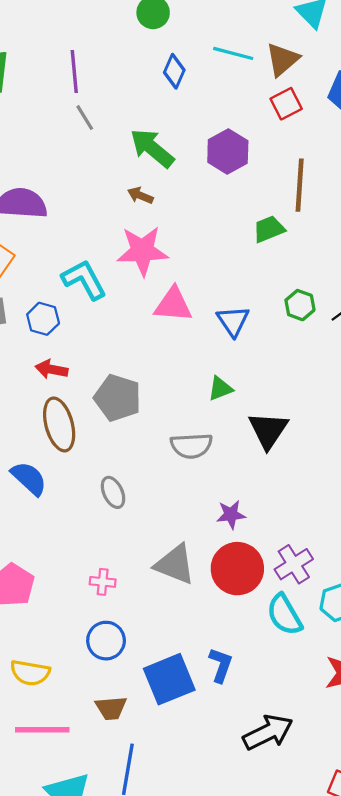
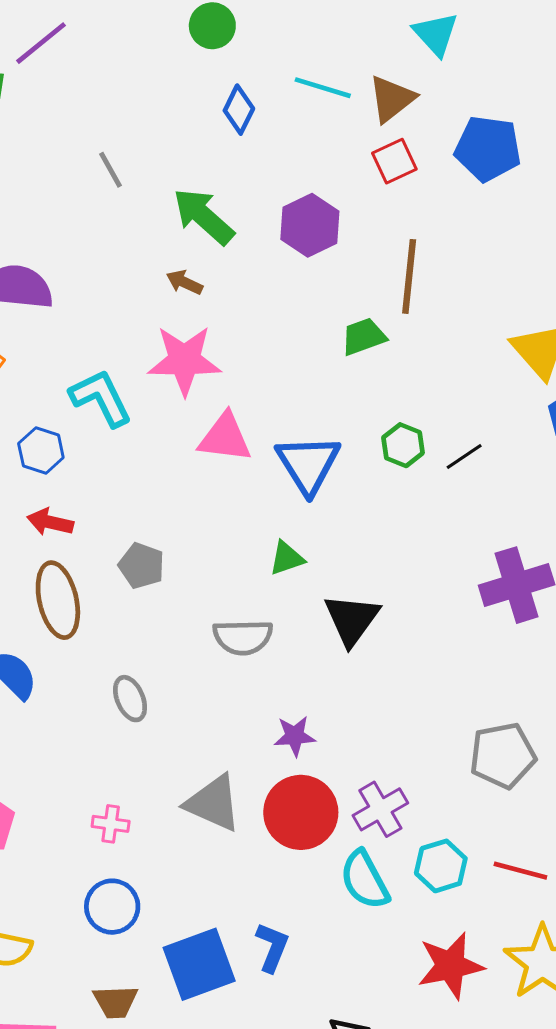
purple line: (74, 71) -> (41, 43), moved, turned 54
blue triangle: (233, 321) -> (308, 464), size x1.4
gray pentagon: (118, 398) -> (142, 566), size x0.7

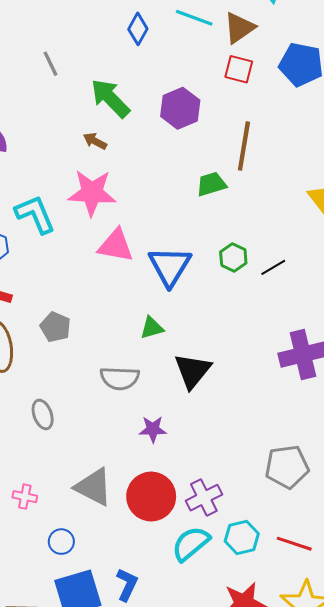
red square: (394, 161) -> (239, 69), turned 36
purple star: (295, 736) -> (153, 429), moved
cyan semicircle: (365, 880) -> (191, 544), turned 75
blue circle: (112, 907) -> (61, 542), moved, size x0.7

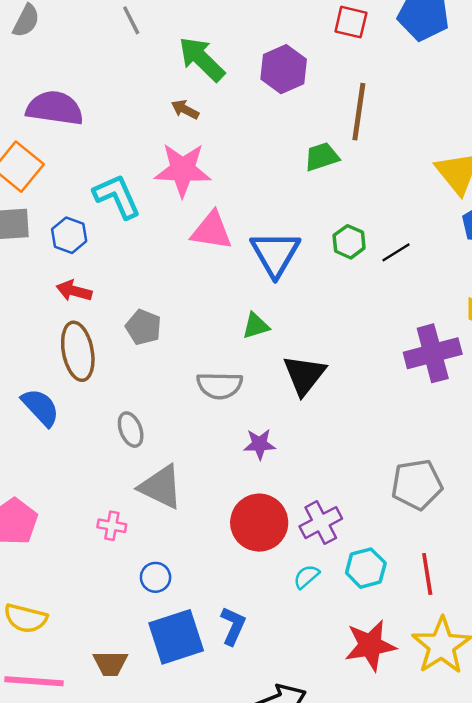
gray triangle: (94, 487) -> (161, 487), moved
cyan semicircle: (191, 544) -> (306, 577), size x0.6
red line: (294, 544) -> (427, 574), turned 64

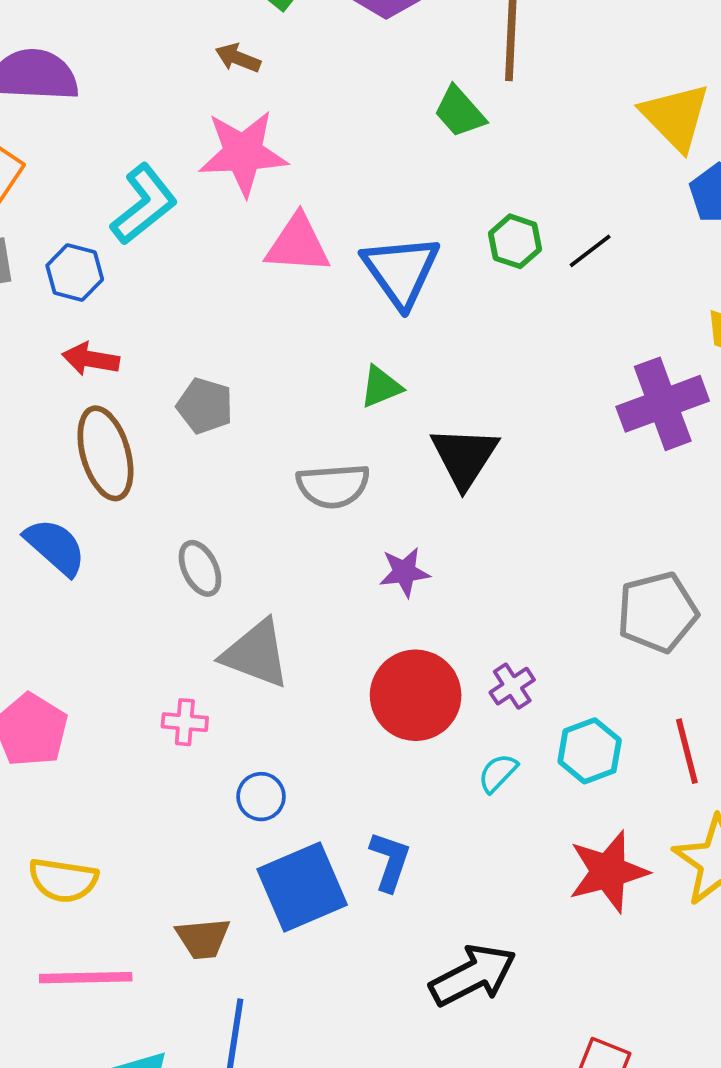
green trapezoid: (322, 157) -> (460, 112), turned -108
cyan L-shape: (117, 196) -> (144, 204), turned 81
purple cross: (321, 523) -> (512, 686), size x0.7

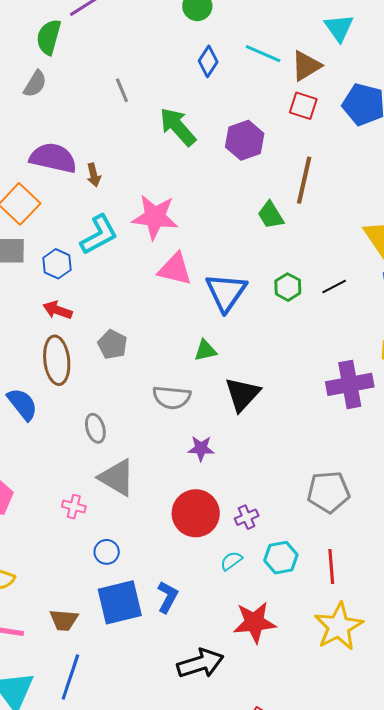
brown arrow: (238, 58) -> (94, 175), moved, turned -135
black line: (590, 251) -> (334, 286), moved
red star: (608, 872) -> (255, 622), moved

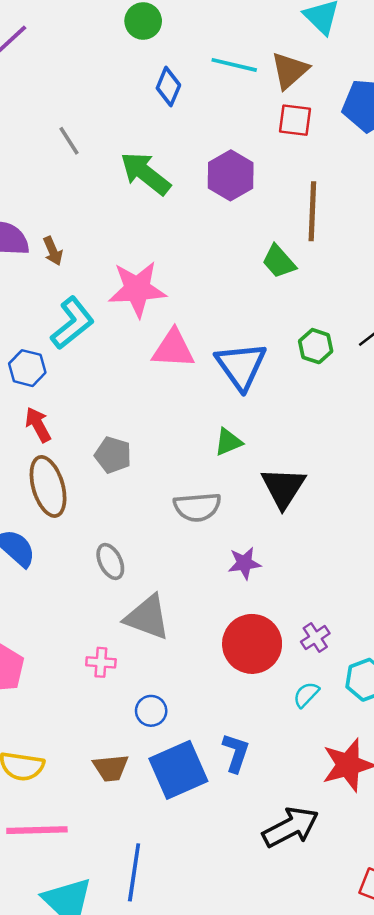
red arrow: (58, 310) -> (38, 425), turned 52
brown trapezoid: (64, 620) -> (111, 768), moved

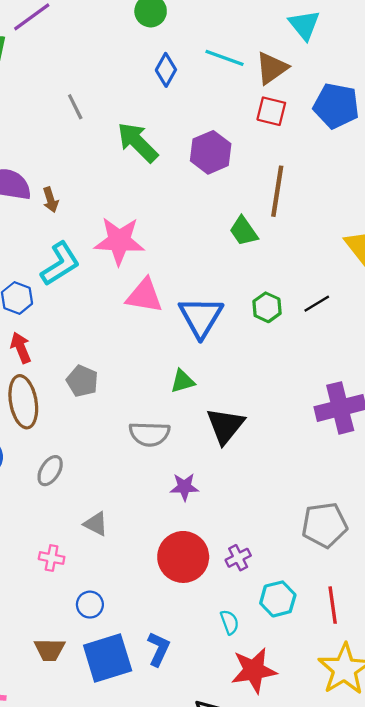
gray ellipse: (110, 561) -> (50, 471), moved, turned 52
gray triangle: (147, 617) -> (96, 524), size x0.6
cyan semicircle: (306, 695) -> (230, 622), moved, turned 110

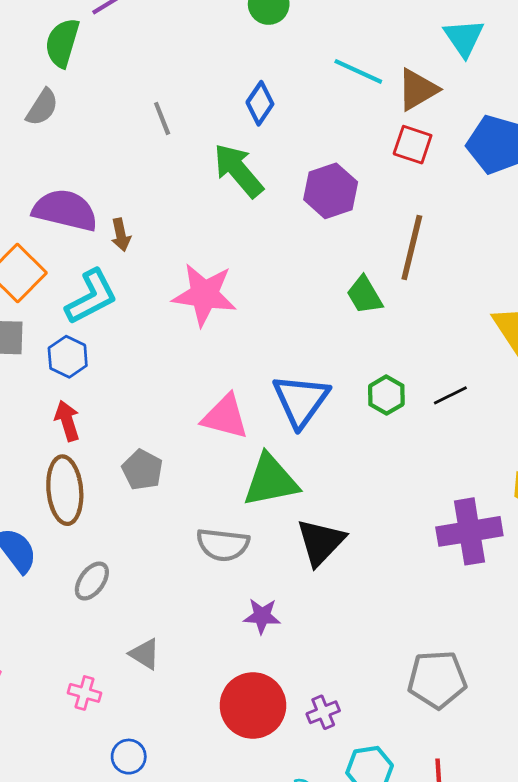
blue diamond: (166, 70) -> (260, 103), moved
cyan L-shape: (60, 264) -> (91, 297), moved
pink triangle: (144, 296) -> (225, 417), moved
green triangle: (183, 381) -> (271, 481), size x1.8

